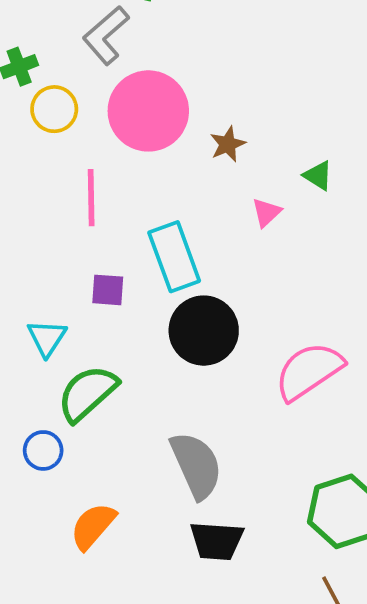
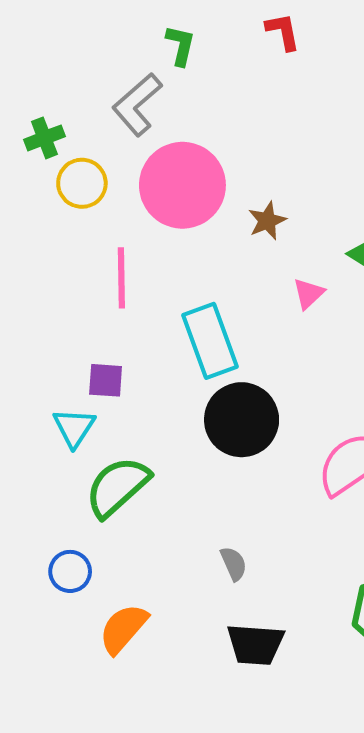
purple square: (108, 290) -> (106, 380), moved
blue circle: (43, 450) -> (70, 571), moved
gray semicircle: (196, 465) -> (234, 564), size x0.5

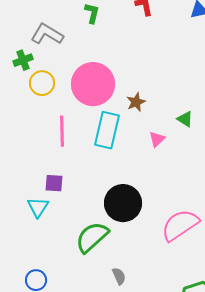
gray L-shape: (137, 104) -> (47, 34), moved, turned 72
cyan rectangle: (210, 341) -> (107, 130), moved, turned 33
green semicircle: (117, 487) -> (92, 237), moved

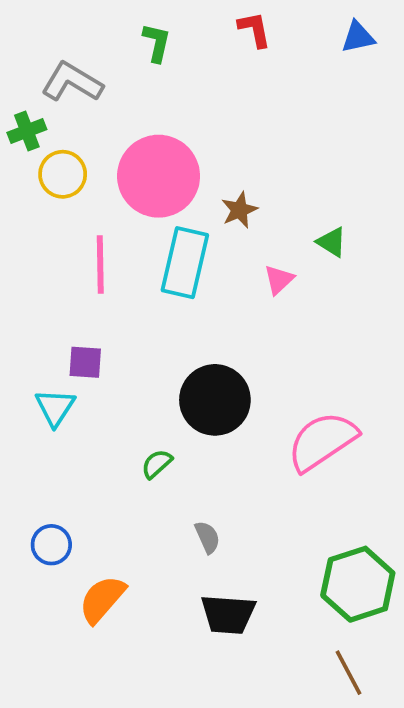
green semicircle: (92, 237) -> (157, 464), size x0.5

